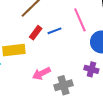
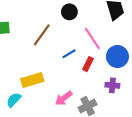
red rectangle: (36, 33) -> (88, 64), moved

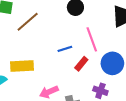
brown line: (42, 35) -> (28, 22), moved

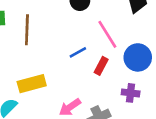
brown line: (28, 22) -> (27, 30), turned -35

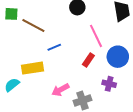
brown line: (27, 30) -> (33, 26), turned -70
blue line: (78, 52) -> (54, 47), moved

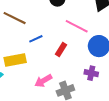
pink line: (96, 36) -> (77, 26), turned -35
red rectangle: (88, 60) -> (61, 49), moved

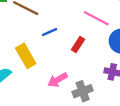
yellow rectangle: (15, 60) -> (26, 56), turned 70

